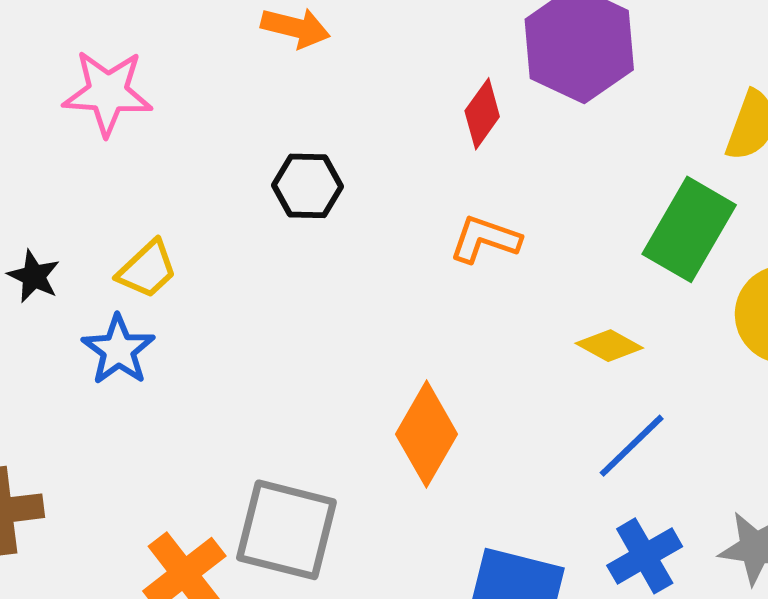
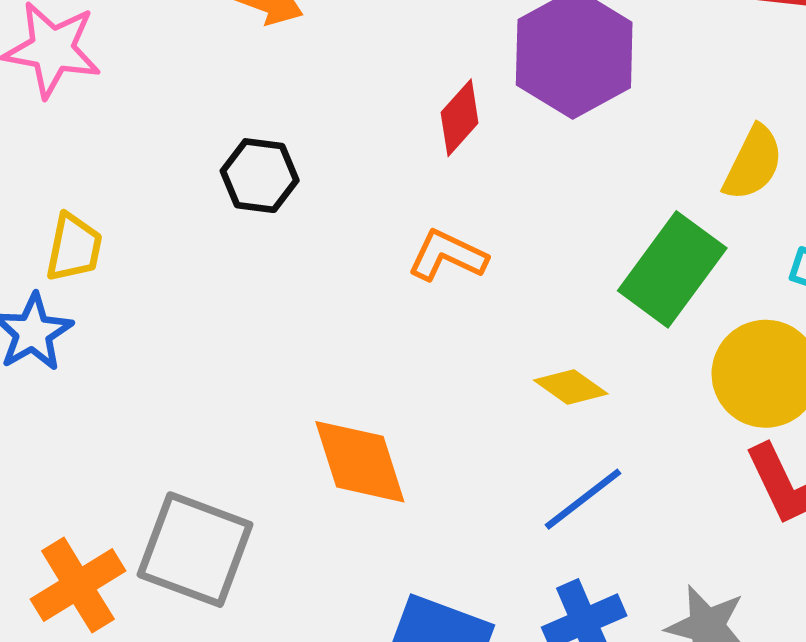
yellow trapezoid: (147, 269) -> (74, 248), turned -42
orange diamond: (426, 434) -> (360, 462), turned -54

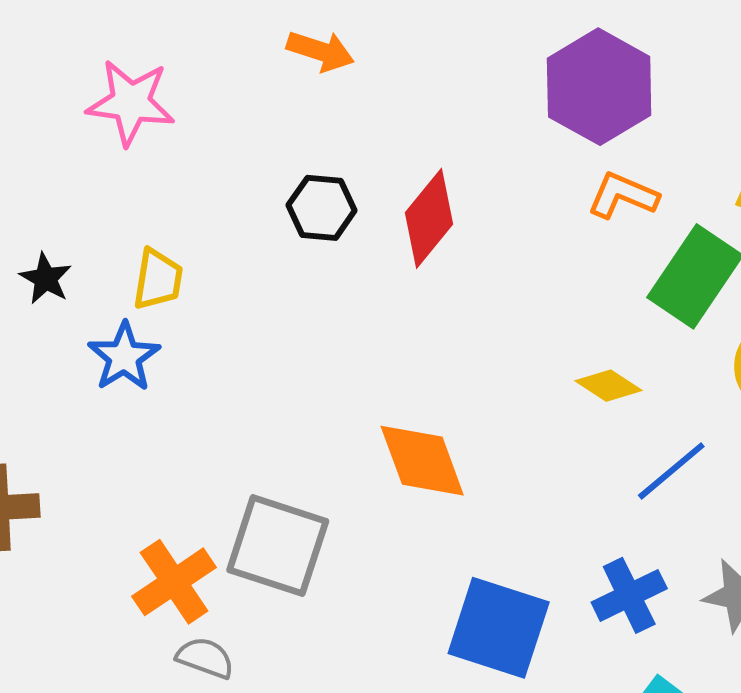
red diamond: (460, 118) -> (429, 218), moved, size x1.4
orange L-shape: (447, 255) -> (623, 196), moved
blue line: (583, 499) -> (671, 471), moved

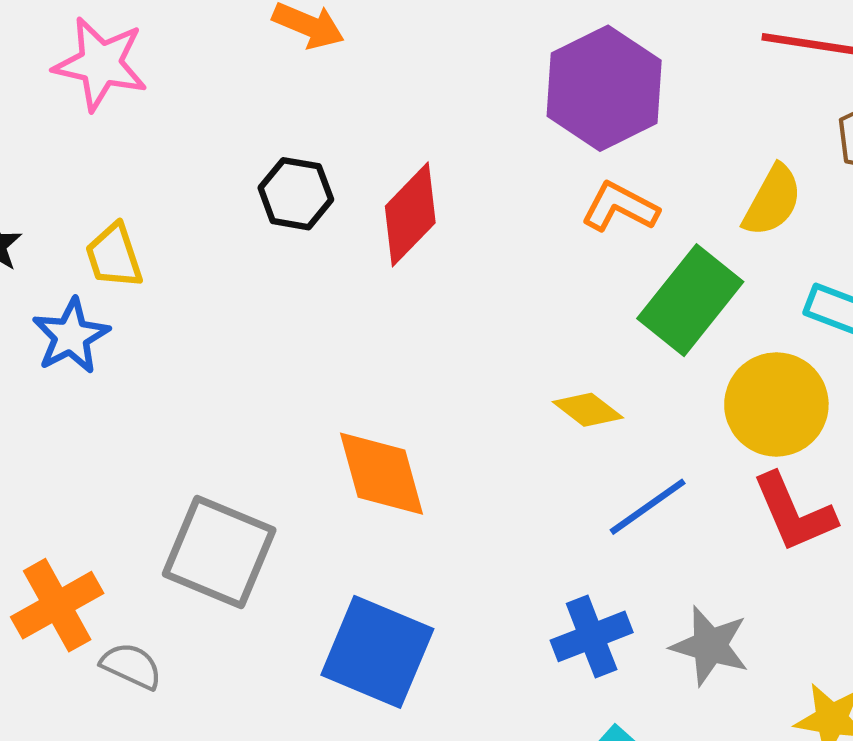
yellow trapezoid: (158, 279) -> (114, 256), turned 148
orange cross: (174, 582) -> (57, 605), moved
blue square: (499, 628) -> (377, 652), moved

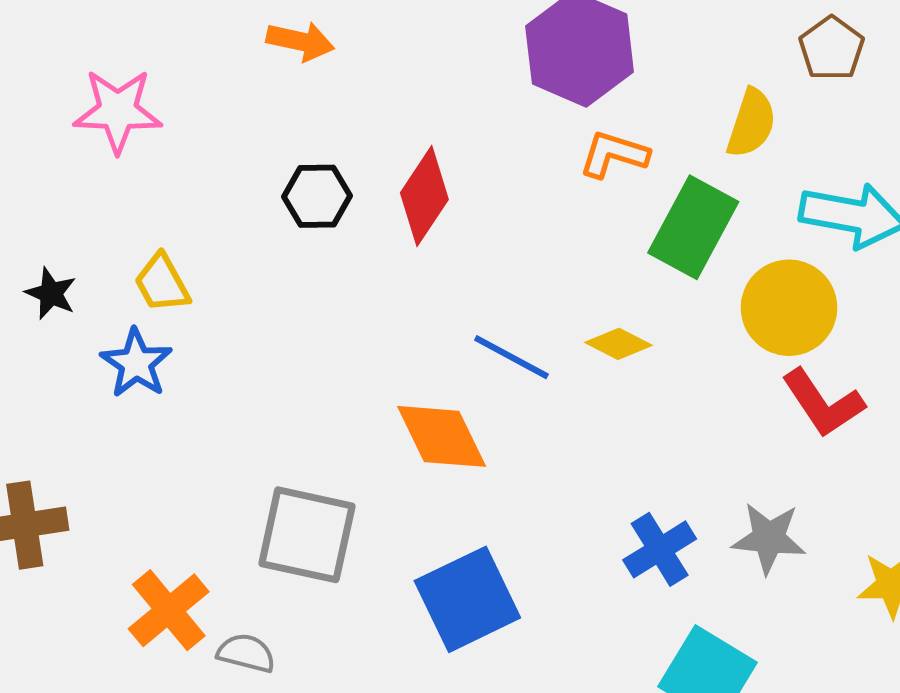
blue line: (648, 507) -> (511, 357), moved, turned 74
blue square: (377, 652) -> (467, 599), turned -38

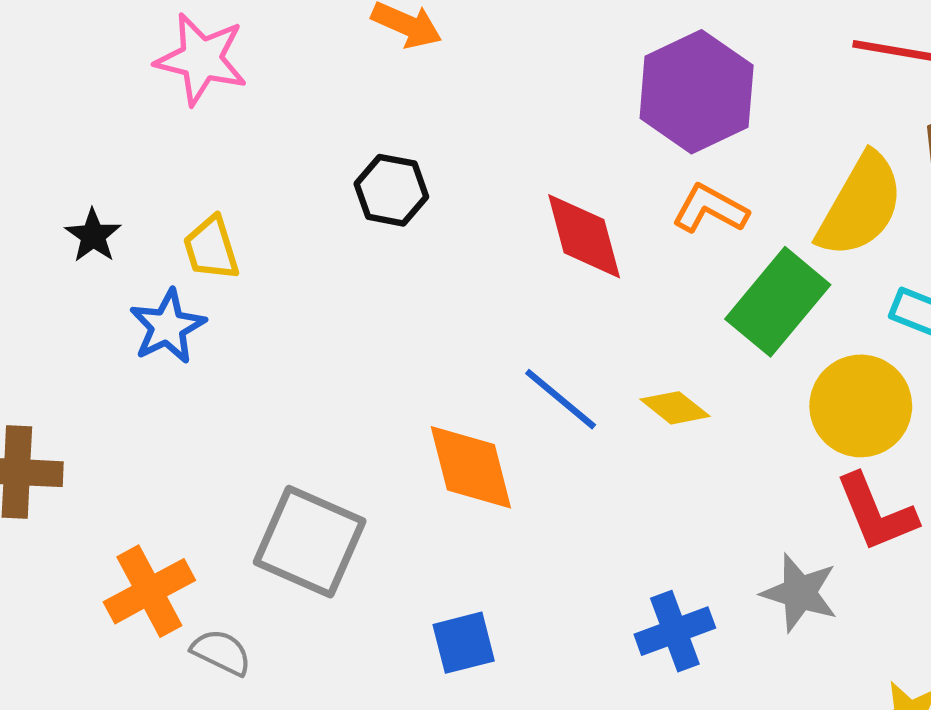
yellow semicircle: (751, 123) -> (860, 205), size x1.5
red diamond: (424, 196) -> (584, 236), moved, turned -60
gray star: (769, 538) -> (800, 593), moved
blue square: (467, 599) -> (464, 643), size x0.6

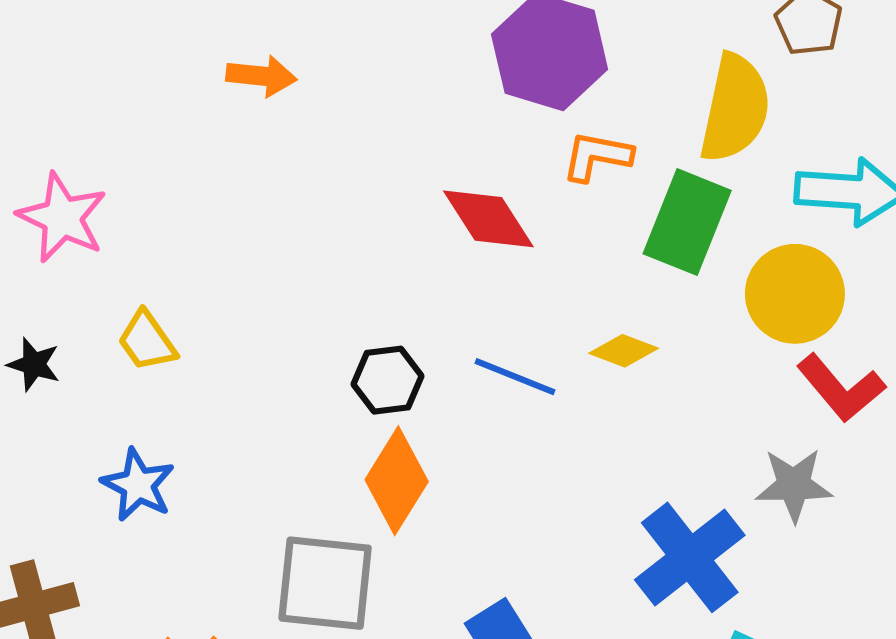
pink star: (201, 59) -> (62, 218), moved, turned 30
black hexagon: (391, 190) -> (388, 380), moved
blue star: (168, 326) -> (138, 485), moved
orange diamond: (471, 467) -> (397, 481), moved, turned 64
blue cross: (675, 631) -> (690, 557), size x1.5

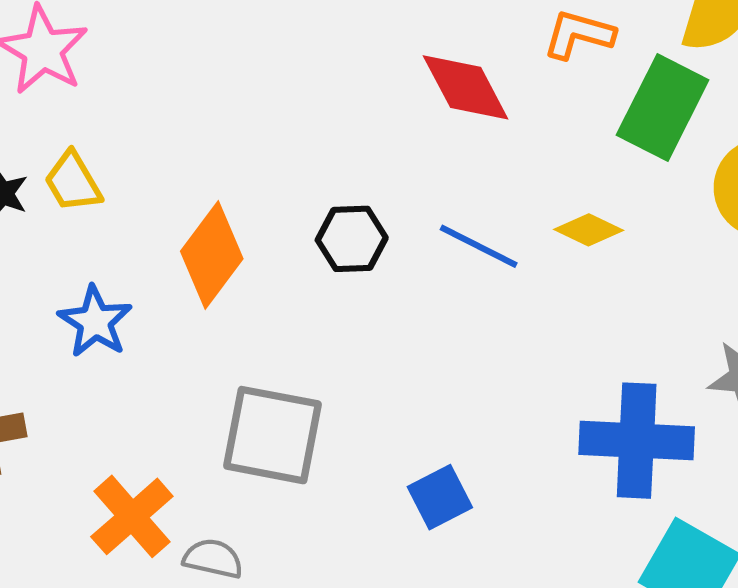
yellow trapezoid: (147, 341) -> (73, 182), moved
orange diamond: (397, 481) -> (212, 255), moved
blue cross: (690, 557) -> (637, 441), turned 36

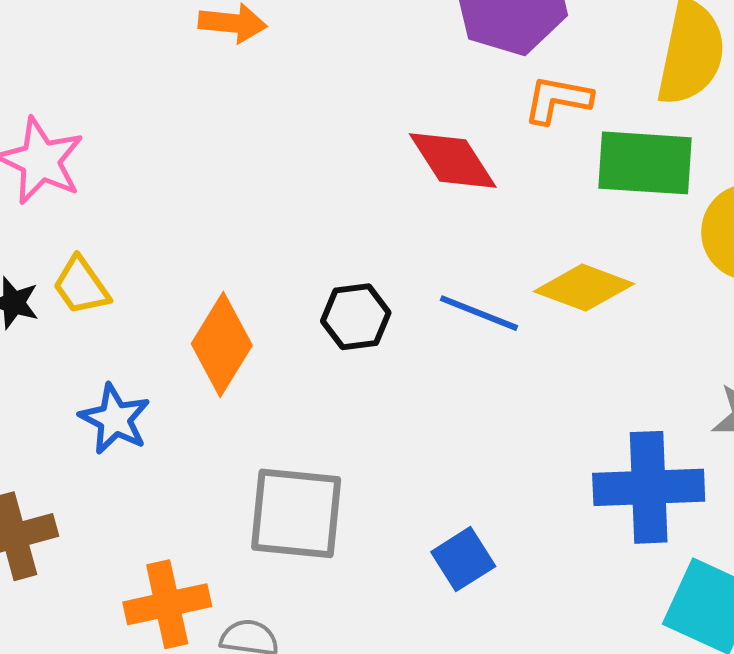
green rectangle: (663, 107) -> (645, 163), turned 72
yellow diamond: (589, 230) -> (584, 288), size x1.5
orange cross: (132, 516) -> (167, 604), turned 34

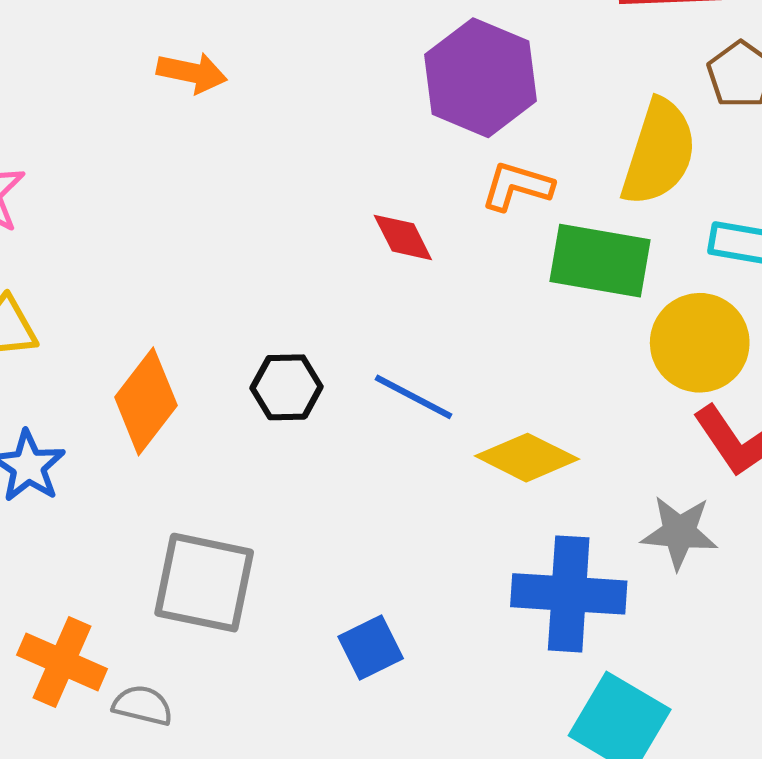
red diamond: (453, 161) -> (403, 237), size x0.7
yellow diamond: (584, 288) -> (527, 458), moved
orange cross: (167, 604) -> (62, 662), turned 30

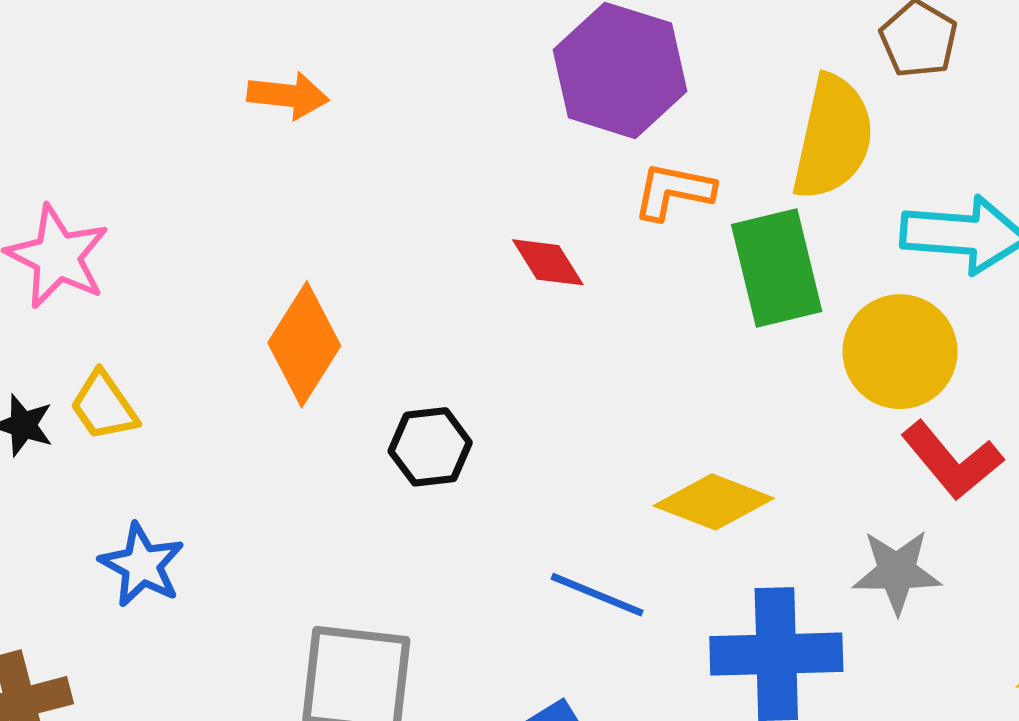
green rectangle: (600, 261) -> (777, 268), turned 72
blue line: (413, 397) -> (597, 595), moved
orange diamond: (146, 401) -> (304, 344), moved

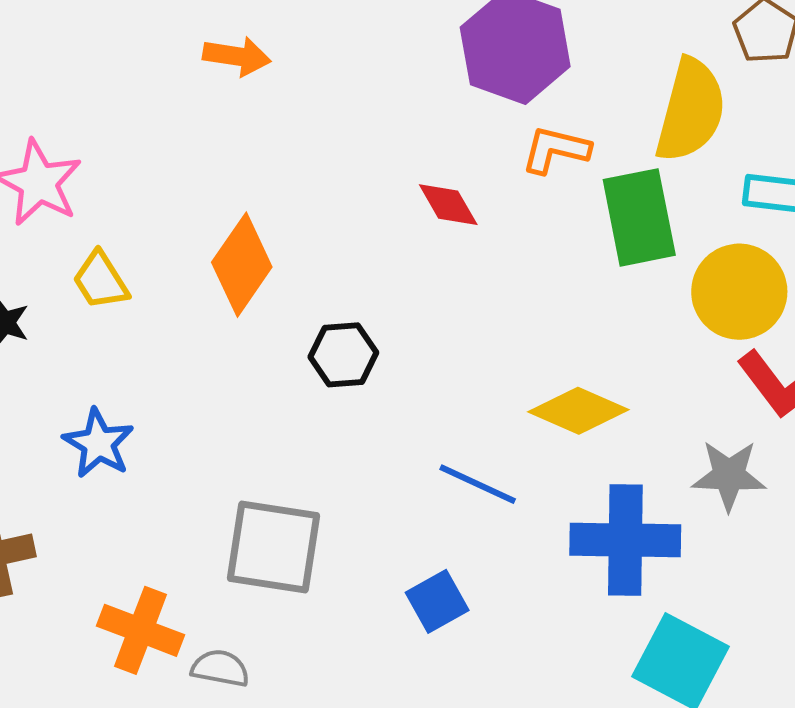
yellow trapezoid: (104, 406) -> (101, 281), moved

